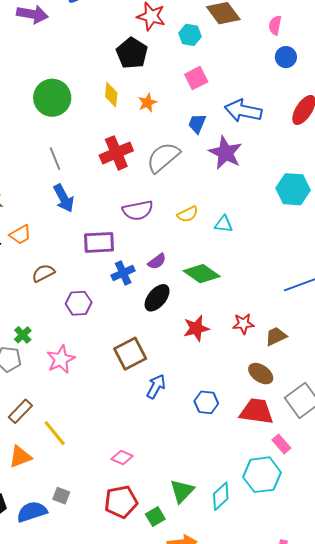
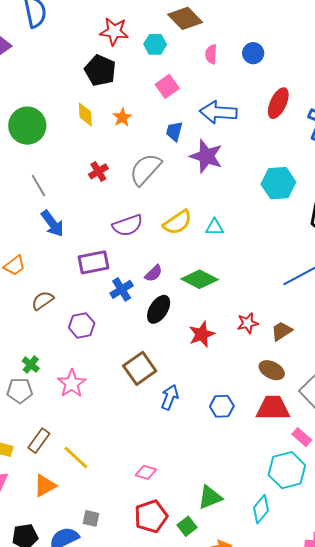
pink semicircle: (275, 25) -> (211, 54), moved
red cross: (116, 153) -> (98, 171), size x0.6
yellow semicircle: (188, 214) -> (177, 222), size x1.4
green triangle: (182, 491) -> (210, 497), turned 32
cyan diamond: (221, 496) -> (261, 509), moved

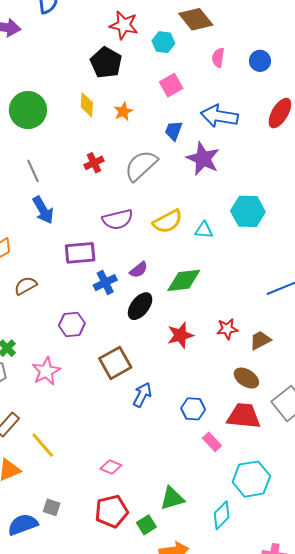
cyan hexagon: (278, 183) -> (248, 211), moved
green diamond: (200, 279) -> (184, 280), turned -39
purple hexagon: (82, 325) -> (72, 324), moved
pink rectangle: (302, 437) -> (212, 442), moved

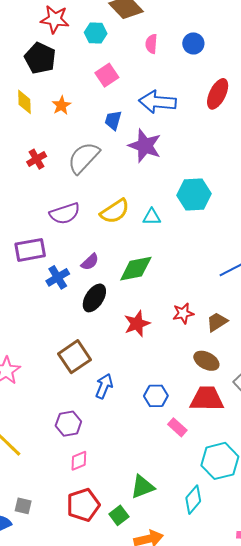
purple hexagon: (72, 324) -> (68, 424), moved
pink diamond: (111, 467) -> (79, 461), turned -40

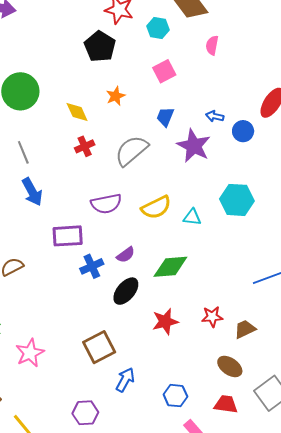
blue circle: (193, 43) -> (243, 131), moved
yellow diamond: (24, 102) -> (77, 112), moved, turned -30
blue arrow: (157, 102) -> (215, 116), moved, size x0.5
red trapezoid: (207, 399) -> (226, 404), size x0.7

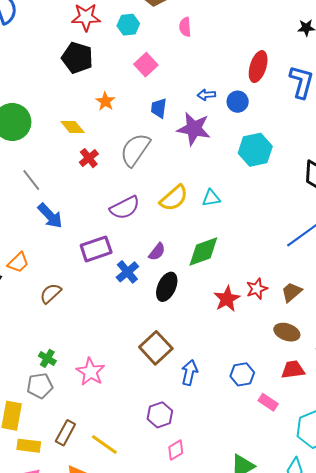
cyan hexagon: (237, 200) -> (255, 150), moved
red star: (165, 322) -> (227, 299), moved

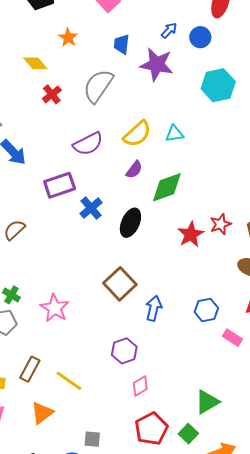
blue arrow: (206, 95) -> (169, 30), turned 138
purple semicircle: (157, 252) -> (134, 170), moved

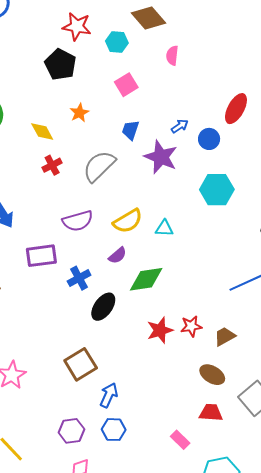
blue cross: (91, 208) -> (79, 278), moved
blue hexagon: (206, 310) -> (114, 430), moved

